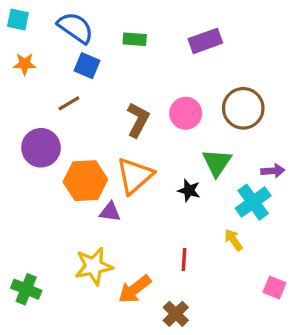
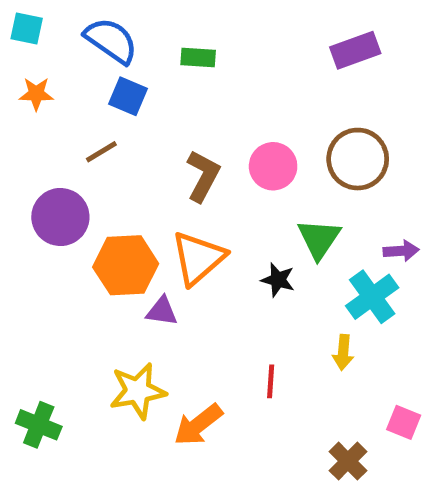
purple rectangle: (205, 41) -> (355, 50), moved
yellow arrow: (233, 240) -> (343, 352), turned -140
brown cross: (176, 314) -> (348, 461), moved

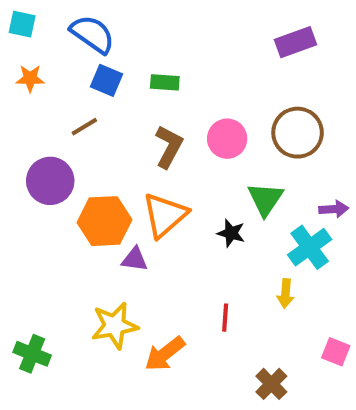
green rectangle: (198, 58) -> (165, 82), moved
brown cross: (348, 461) -> (271, 384), moved

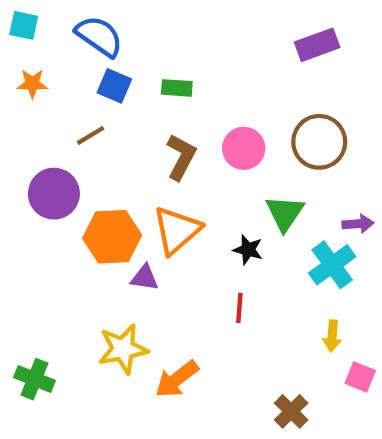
yellow arrow: (285, 293) -> (332, 336), moved
red line: (225, 318) -> (239, 308), moved

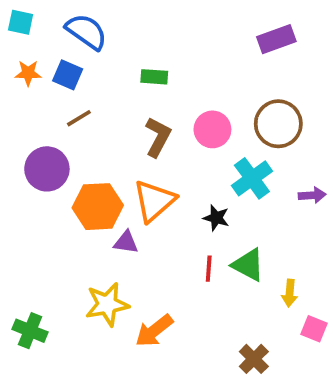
blue square: (114, 86) -> (68, 75), moved
green triangle: (285, 213) -> (248, 265), moved, turned -36
cyan cross: (332, 265) -> (252, 178), moved

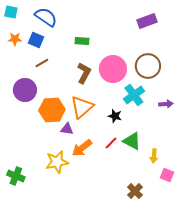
pink circle: (212, 129) -> (113, 69), size x1.4
red line: (209, 269) -> (111, 143), turned 40
orange arrow: (154, 331) -> (82, 148), moved

